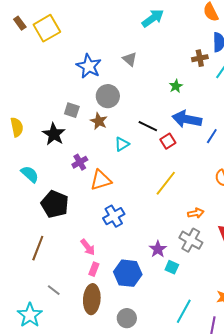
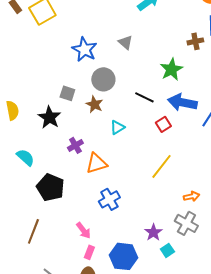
green star: (176, 86) -> (171, 69), size x1.6
black line: (148, 126) -> (144, 97), moved
cyan square: (172, 267) -> (167, 250), turned 32

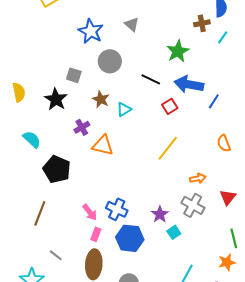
brown star: (94, 104) -> (101, 99), moved
orange triangle: (96, 163) -> (103, 145), turned 30
blue cross: (109, 199) -> (117, 209), moved, turned -35

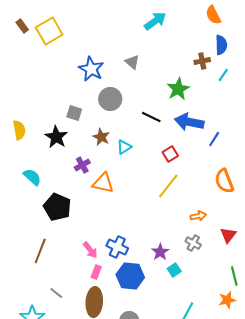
red square: (170, 106) -> (170, 154), moved
orange semicircle: (224, 143) -> (224, 181), size x1.4
gray cross: (193, 205) -> (193, 243), size x0.7

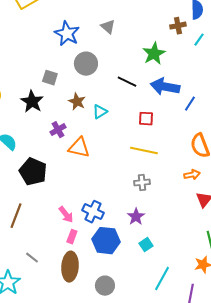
red square: (170, 154) -> (146, 119), turned 35
yellow line: (168, 186) -> (144, 151), turned 64
orange arrow: (198, 216) -> (192, 175), moved
gray cross: (193, 243) -> (142, 183), moved, turned -35
cyan square: (174, 270) -> (146, 245), moved

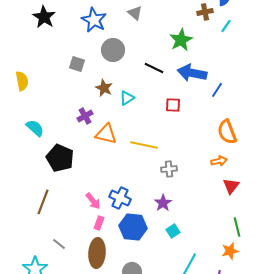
black star: (32, 102) -> (44, 17), moved
yellow line: (144, 151) -> (144, 145), moved

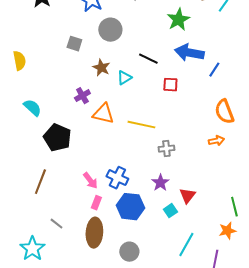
black line: (154, 68) -> (148, 59), moved
red triangle: (231, 186) -> (187, 196), moved

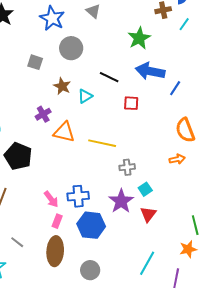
blue cross: (117, 178) -> (78, 196), turned -30
purple star: (160, 183) -> (121, 201), size x1.4
cyan square: (170, 211) -> (145, 189), moved

